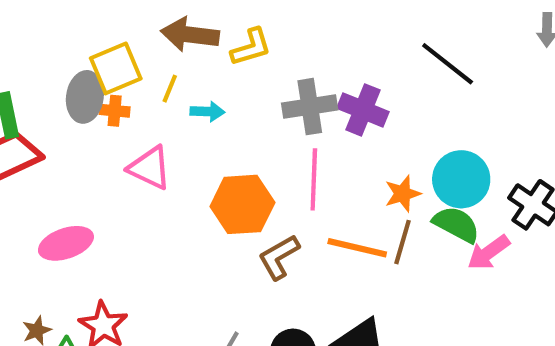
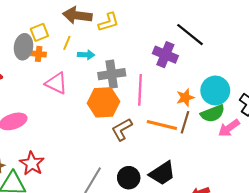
black line: (448, 64) -> (190, 35), moved
yellow square: (116, 68) -> (39, 32), size x0.7
gray cross: (310, 107) -> (112, 74), moved
green semicircle: (456, 224) -> (213, 113), turned 130

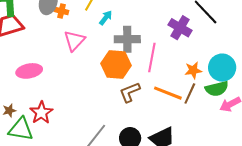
cyan arrow: (86, 55) -> (106, 18), turned -63
pink triangle: (56, 83) -> (74, 41), turned 40

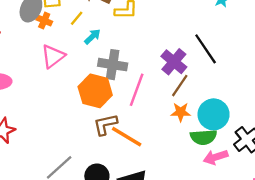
orange line: (168, 93) -> (127, 137), moved
brown line: (190, 93) -> (180, 86), moved

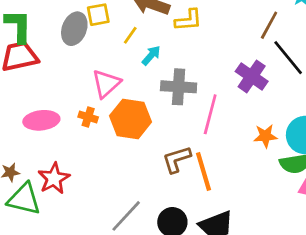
orange cross: (44, 21) -> (88, 117), moved
brown line: (180, 86) -> (269, 25), moved
orange hexagon: (95, 91) -> (131, 119), moved
orange line: (127, 137) -> (203, 172), turned 48

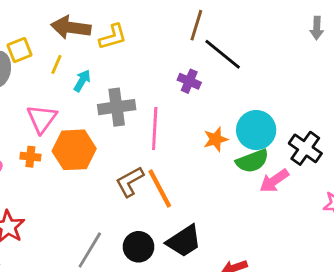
purple cross: (252, 76) -> (189, 81), size x0.7

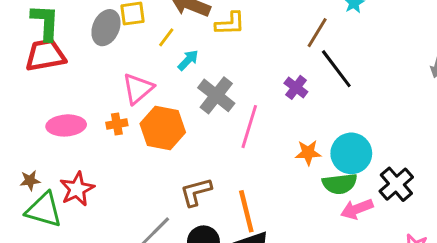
gray cross: (117, 107) -> (216, 95), turned 32
orange cross: (30, 157) -> (117, 124), turned -30
brown L-shape: (130, 182) -> (196, 192), moved
orange line: (160, 188) -> (246, 211), moved

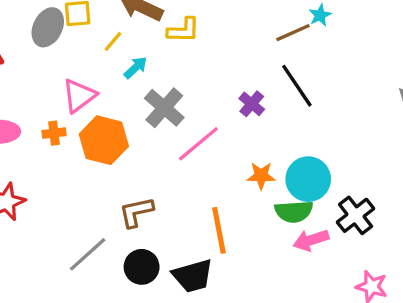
brown line: (317, 33) -> (293, 33), moved, turned 32
pink line: (249, 127) -> (198, 144), turned 30
orange line: (246, 211) -> (219, 230), moved

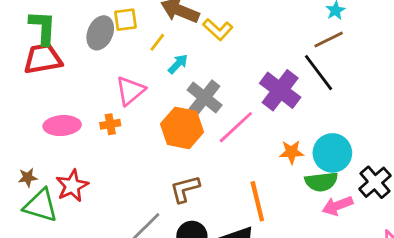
yellow L-shape: (183, 30) -> (218, 29), turned 44
brown line: (293, 33) -> (329, 40), moved
purple cross: (252, 104) -> (280, 90), size x1.8
orange hexagon: (104, 140) -> (182, 128), moved

